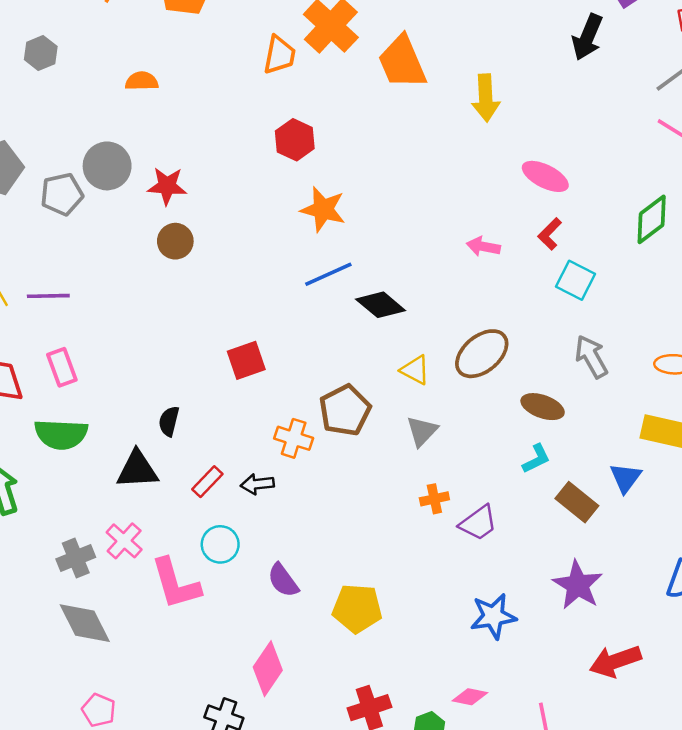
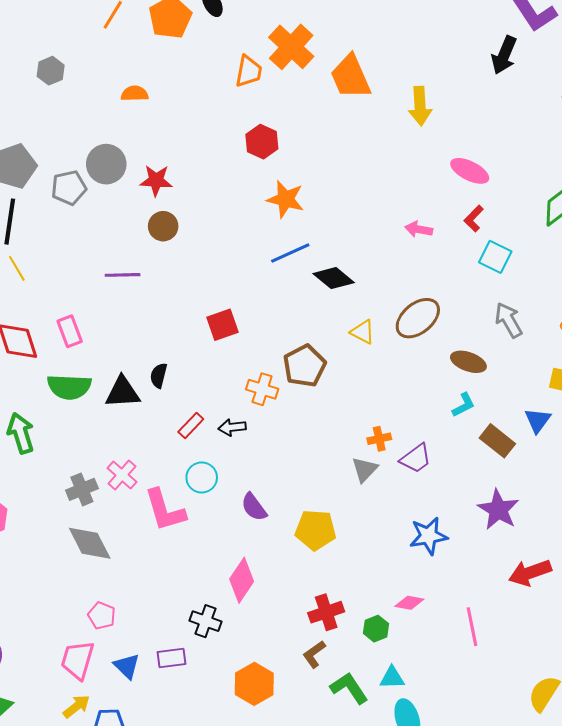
purple line: (48, 296) -> (123, 275), moved
gray triangle: (422, 431) -> (365, 469), moved
black triangle: (137, 470) -> (123, 392), moved

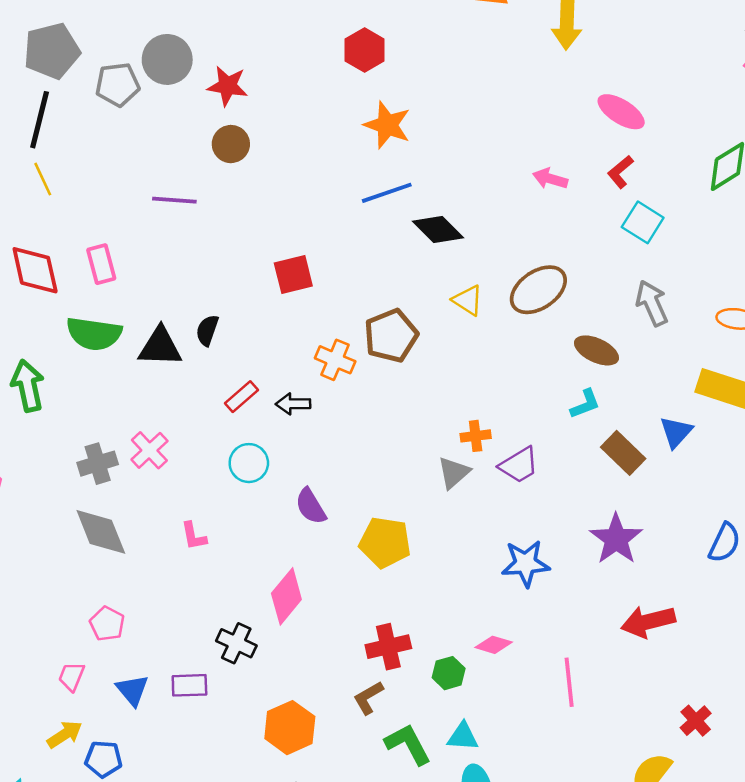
pink L-shape: (165, 510) -> (194, 536), moved, size x0.5
pink trapezoid: (78, 660) -> (71, 676), size x0.6

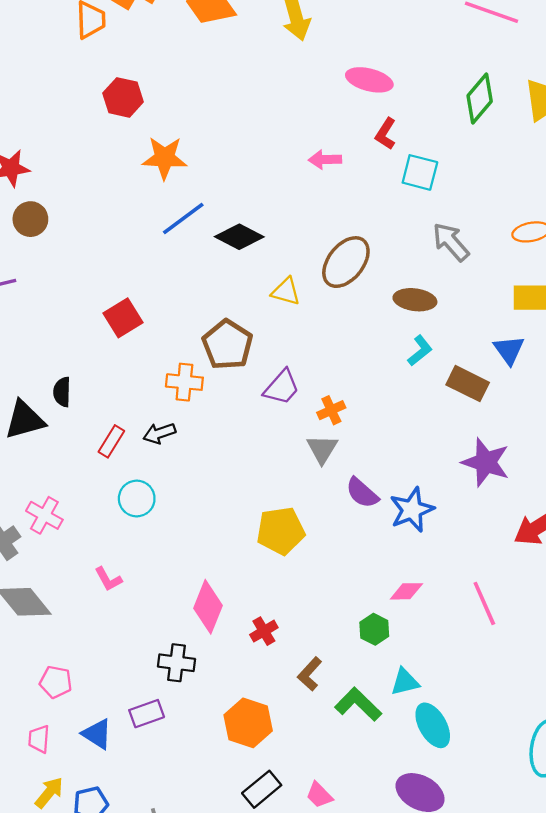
purple trapezoid: (519, 465) -> (282, 387), moved
purple semicircle: (311, 506) -> (362, 493), moved
red cross: (388, 647) -> (264, 631), moved, size x0.7

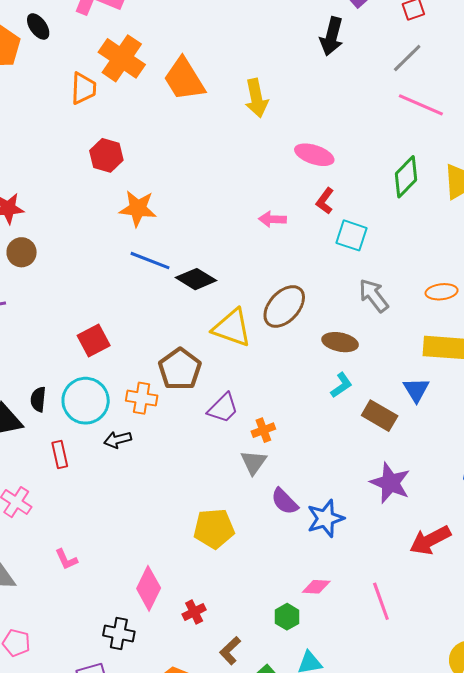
blue line: (183, 219) -> (150, 261), turned 54
yellow triangle: (286, 291) -> (232, 328), size x1.6
red rectangle: (111, 441) -> (60, 454), moved, turned -48
cyan circle: (137, 498) -> (86, 401), moved, size x1.5

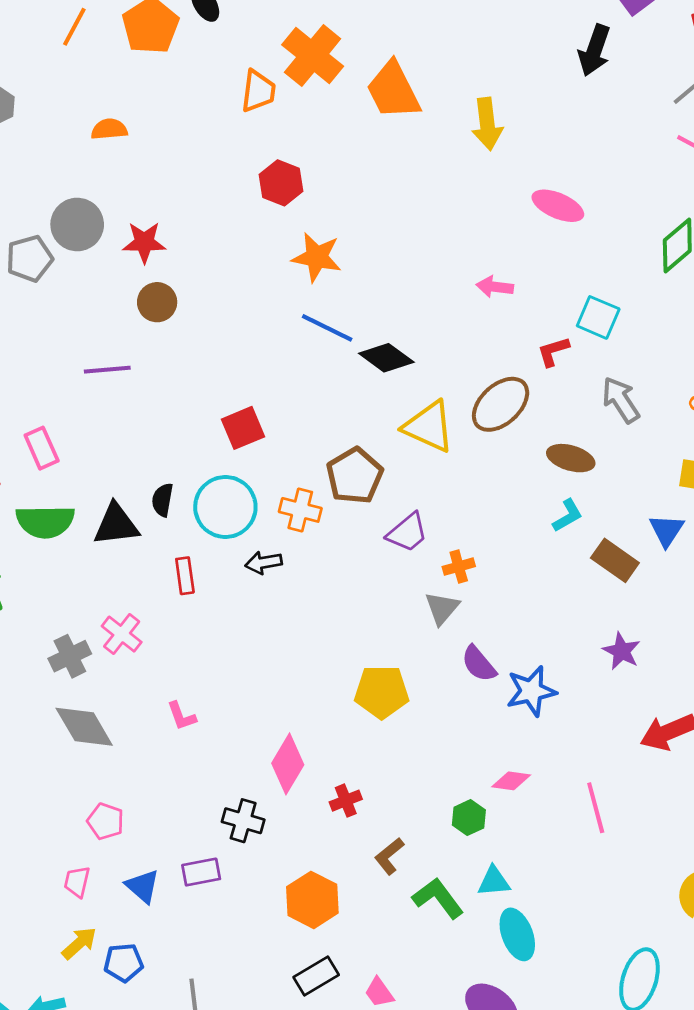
red L-shape: (325, 201) -> (553, 351), moved, turned 32
purple star: (390, 483) -> (622, 651), size x0.7

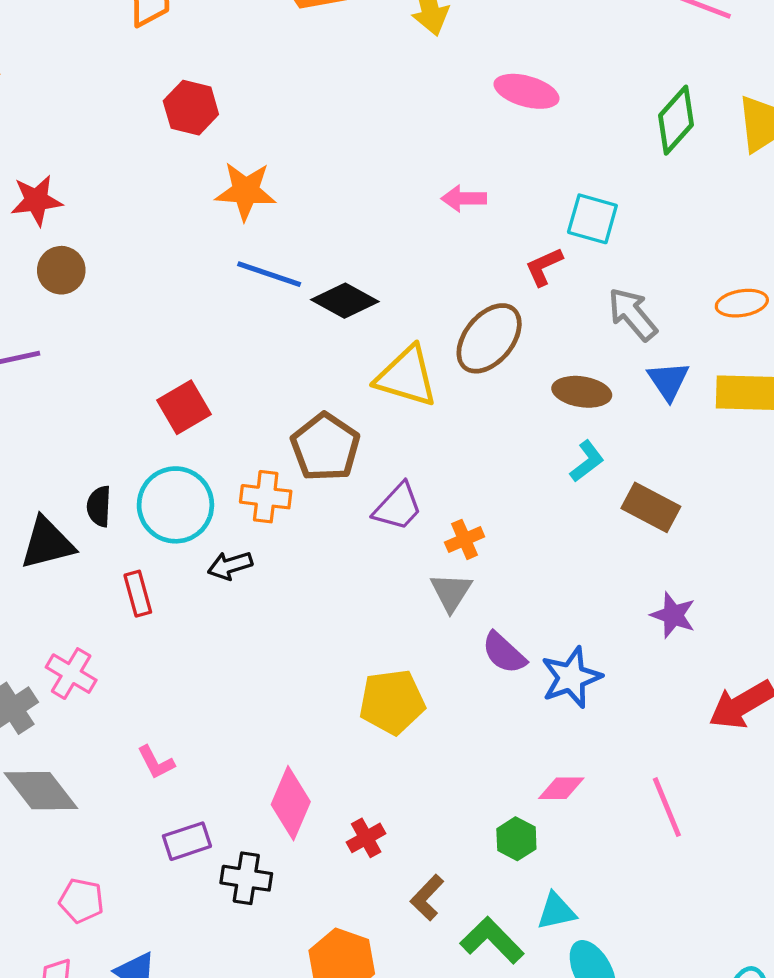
blue triangle: (667, 530) -> (668, 381), moved
purple rectangle: (201, 872) -> (187, 841), moved

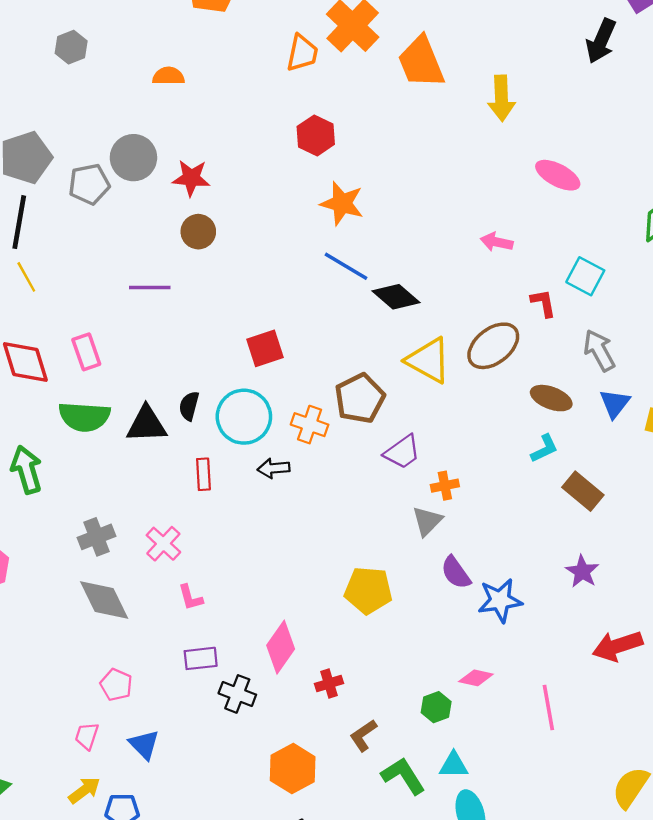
red L-shape: (544, 267) -> (543, 303), turned 92
pink cross: (71, 674) -> (163, 544), moved

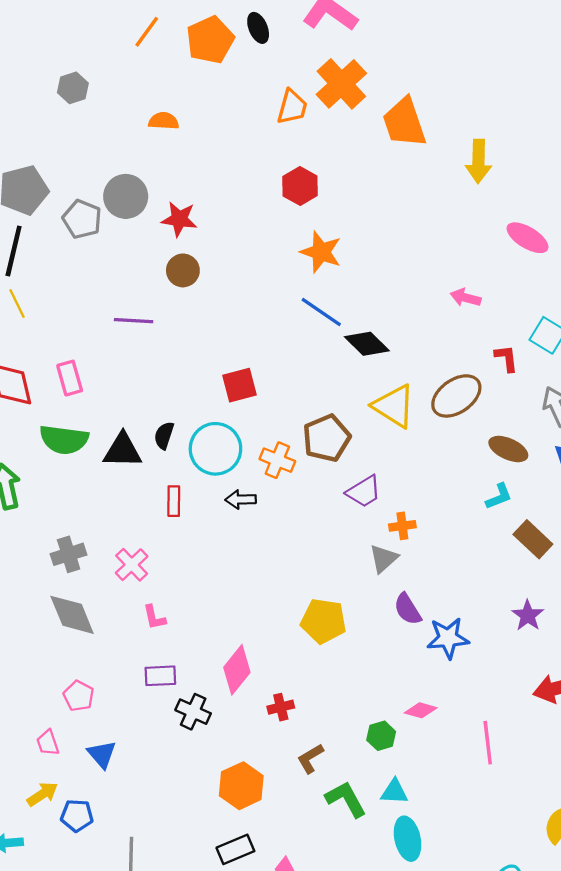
gray pentagon: (89, 184) -> (82, 219), turned 30
pink trapezoid: (87, 736) -> (48, 743), turned -40

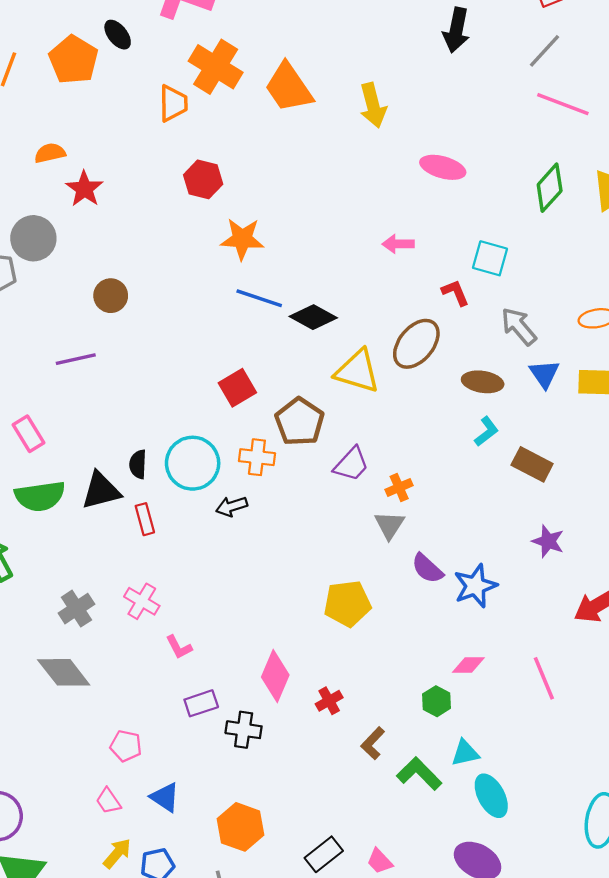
red star: (179, 219) -> (84, 189), moved, turned -30
red square: (239, 385) -> (237, 388), moved
red rectangle: (174, 501) -> (145, 519), moved
gray diamond: (72, 615) -> (64, 672), moved
orange hexagon: (241, 786) -> (240, 827), moved

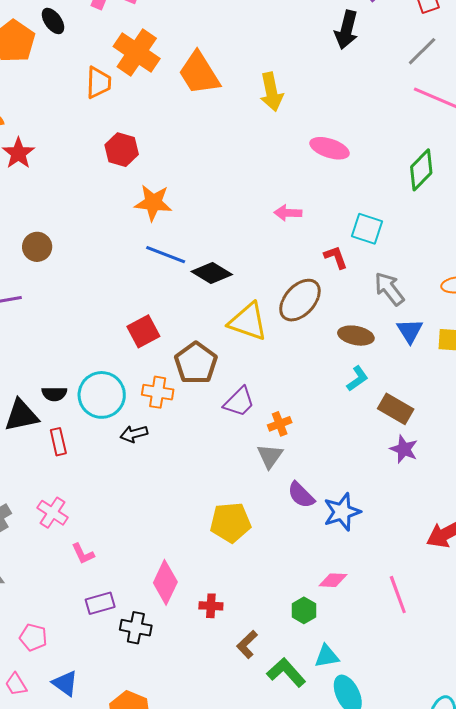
black semicircle: (138, 464) -> (54, 394), turned -95
purple star: (548, 541) -> (404, 449), moved
red cross: (329, 701) -> (211, 606), turned 30

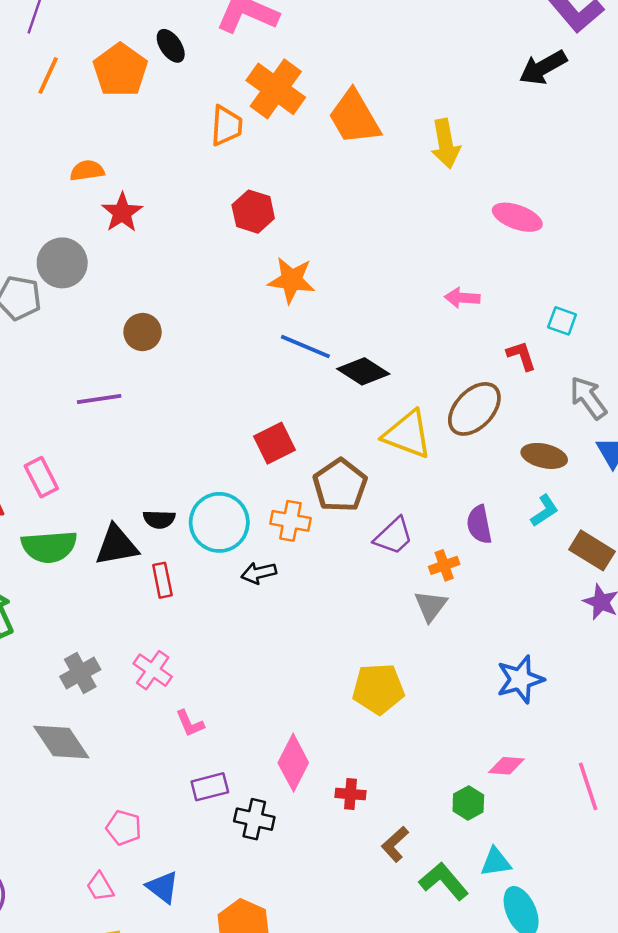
black arrow: (346, 30) -> (543, 68), turned 45
cyan square: (367, 229) -> (562, 321), size x0.7
purple semicircle: (301, 495) -> (479, 525), moved, turned 32

